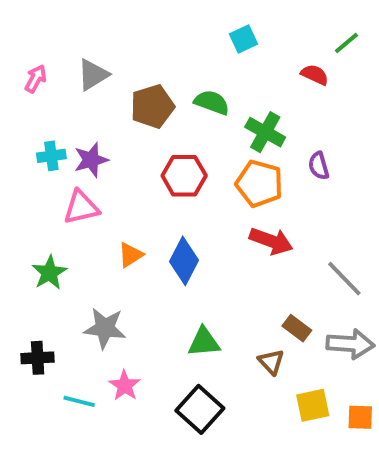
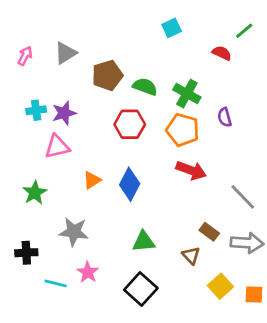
green semicircle: (212, 102) -> (145, 87), moved
yellow square: (313, 405) -> (220, 286), turned -30

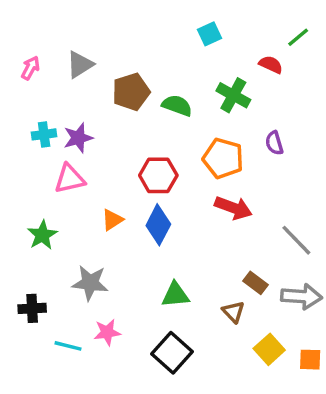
green cross: (187, 94) -> (233, 95), moved
red hexagon: (130, 124) -> (158, 175), moved
pink star: (88, 272) -> (107, 332), turned 30

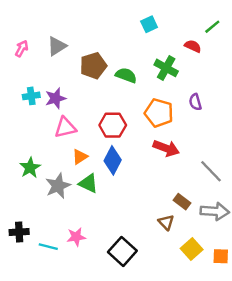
pink triangle: (70, 179) -> (65, 128), moved
gray star: (90, 283) -> (58, 186), moved, turned -30
green triangle: (175, 295) -> (88, 183), moved, turned 30
black cross: (32, 308) -> (19, 232), moved

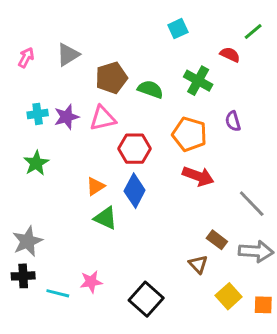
pink triangle: (65, 128) -> (103, 118), moved
green star: (30, 168) -> (36, 163), moved
gray star: (58, 186) -> (27, 241), moved

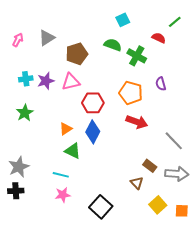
green semicircle: (150, 89) -> (113, 45), moved
cyan line: (58, 293) -> (61, 175), moved

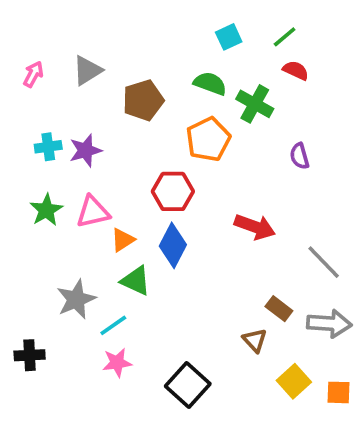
green line: (175, 22) -> (285, 37), moved
pink triangle: (71, 82) -> (93, 212), moved
orange pentagon: (131, 93) -> (208, 139), moved, turned 30
gray star: (19, 167) -> (76, 299), moved
cyan line: (61, 175) -> (113, 325), turned -49

